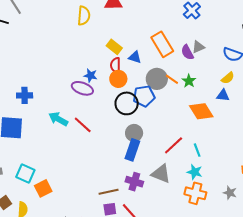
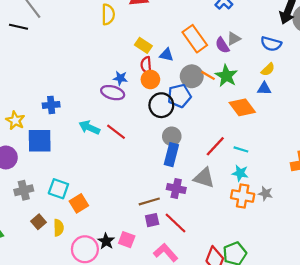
green star: (189, 81) -> (226, 76), size x1.5
cyan line: (197, 150) -> (241, 149), turned -48
gray star: (230, 193) -> (265, 194), moved

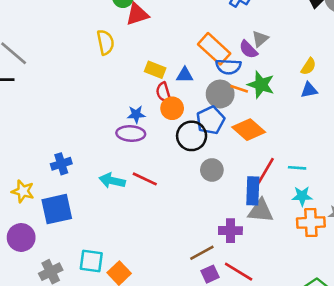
blue semicircle: (271, 44) -> (228, 67), moved
orange diamond: (242, 107) -> (249, 130), moved
blue rectangle: (171, 155) -> (253, 191), moved

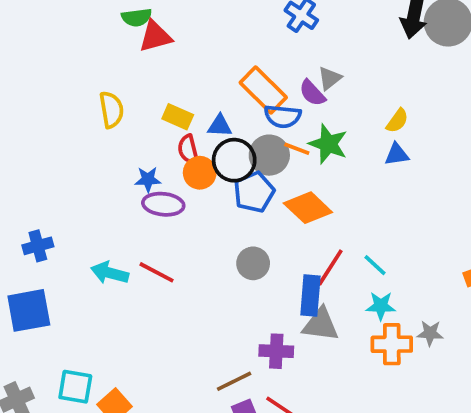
yellow semicircle: (105, 42) -> (111, 110), moved
purple ellipse: (131, 133) -> (163, 204), moved
black circle: (192, 136) -> (234, 160), moved
cyan line: (297, 168) -> (375, 265), turned 36

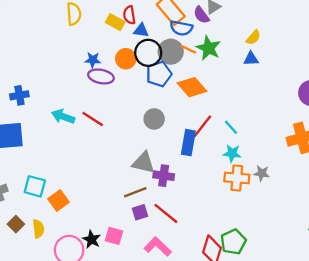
red semicircle: (188, 149) -> (129, 15), moved
gray triangle: (321, 325) -> (144, 163), moved

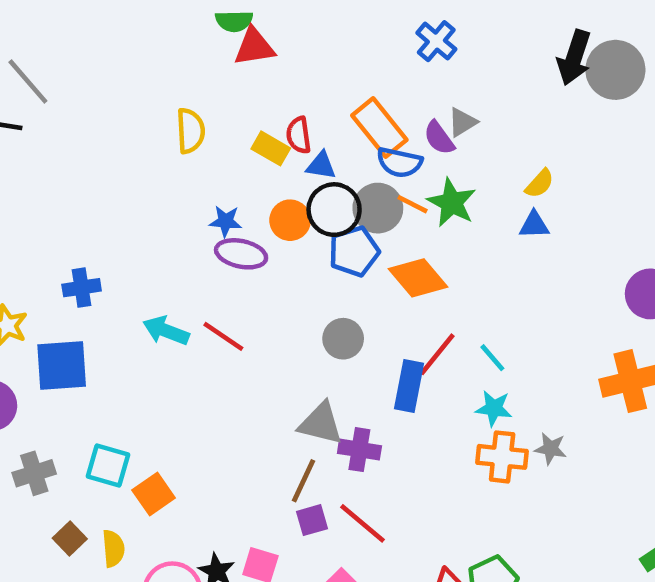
brown line: (135, 192) -> (304, 481), turned -45

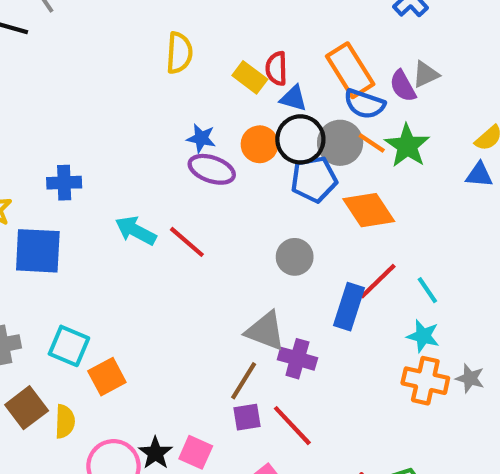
brown square: (70, 538) -> (27, 408), size x1.4

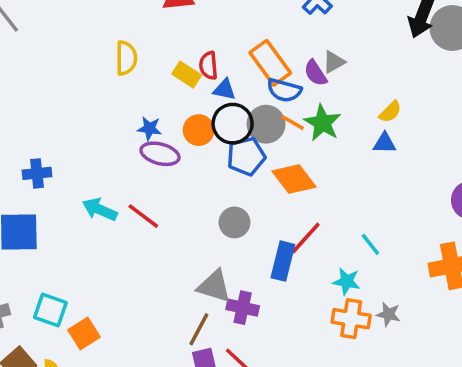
cyan line: (427, 290) -> (370, 244), moved

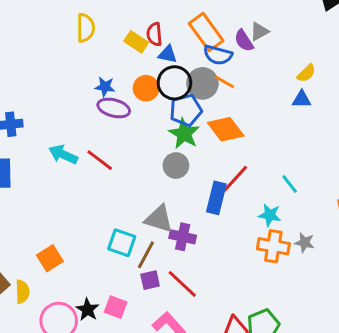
green star: (323, 123) -> (184, 134), moved
cyan square: (50, 310) -> (122, 243), moved

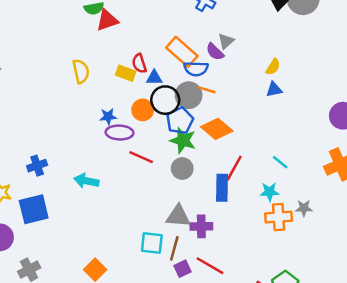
red line: (100, 160) -> (141, 157), moved

